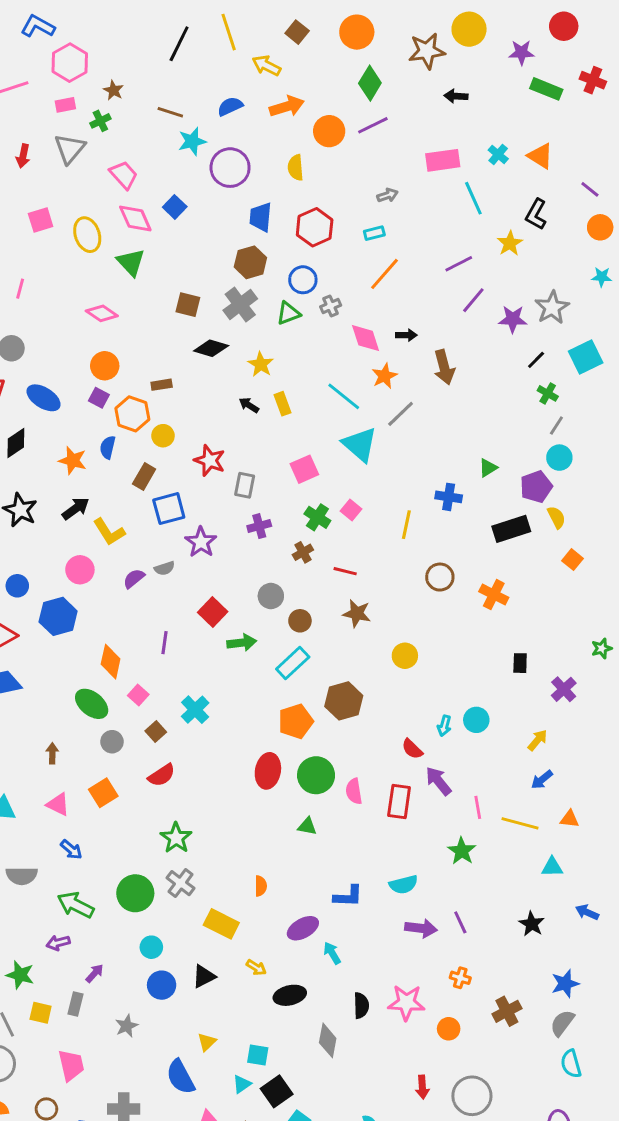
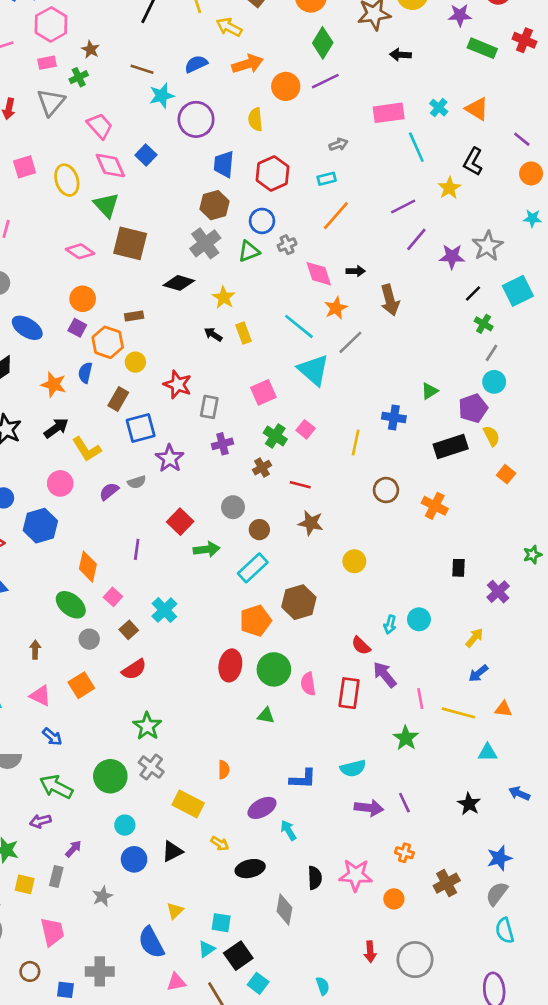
brown square: (188, 305) -> (130, 243), moved, size x1.5

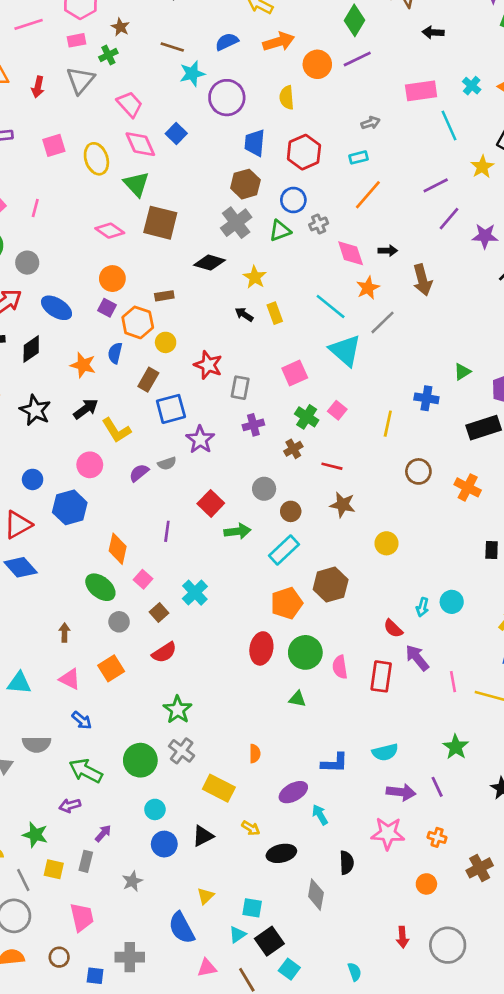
green star: (406, 738) -> (456, 747), moved
pink star: (356, 875) -> (388, 833), moved

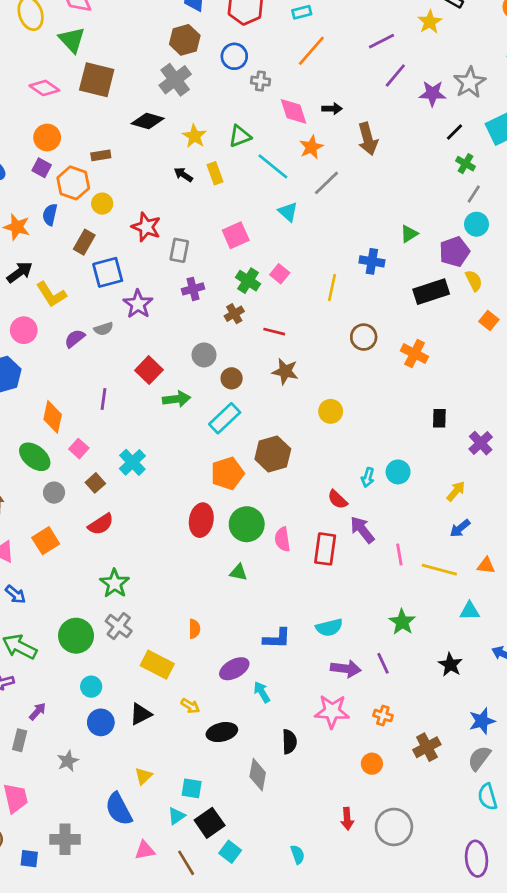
gray cross: (319, 224) -> (260, 81), turned 30
green triangle: (280, 231) -> (240, 136), moved
cyan triangle: (345, 350) -> (288, 212), size x0.6

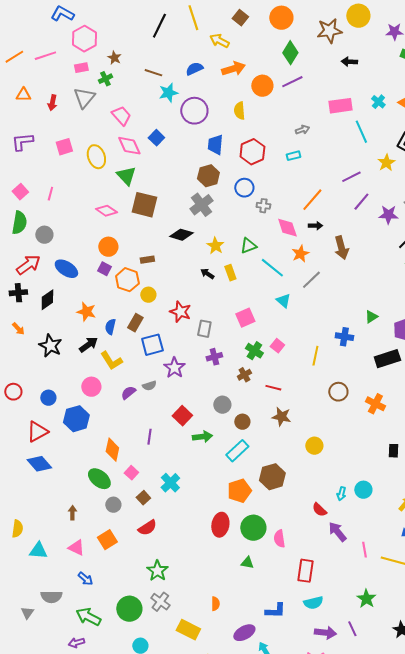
orange line: (311, 51) -> (312, 200), moved
blue semicircle: (50, 215) -> (110, 327), moved
red rectangle: (325, 549) -> (305, 571), moved

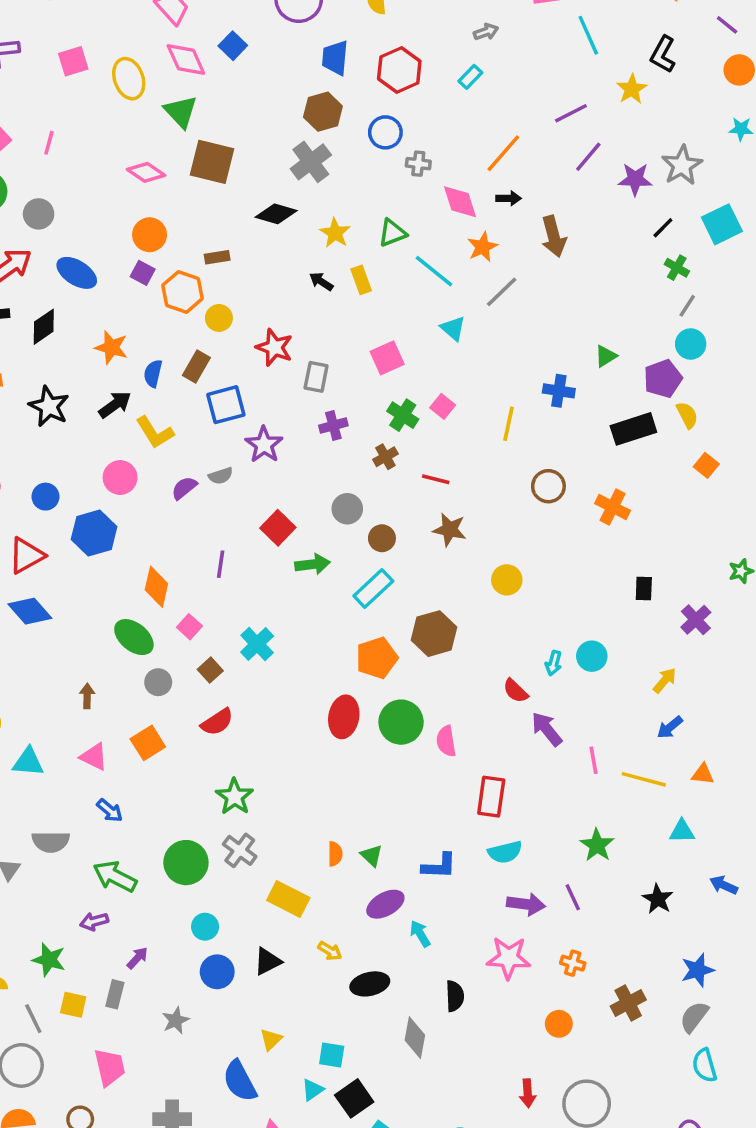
cyan rectangle: (293, 156) -> (470, 77), turned -32
green triangle: (247, 563) -> (372, 856), moved, turned 32

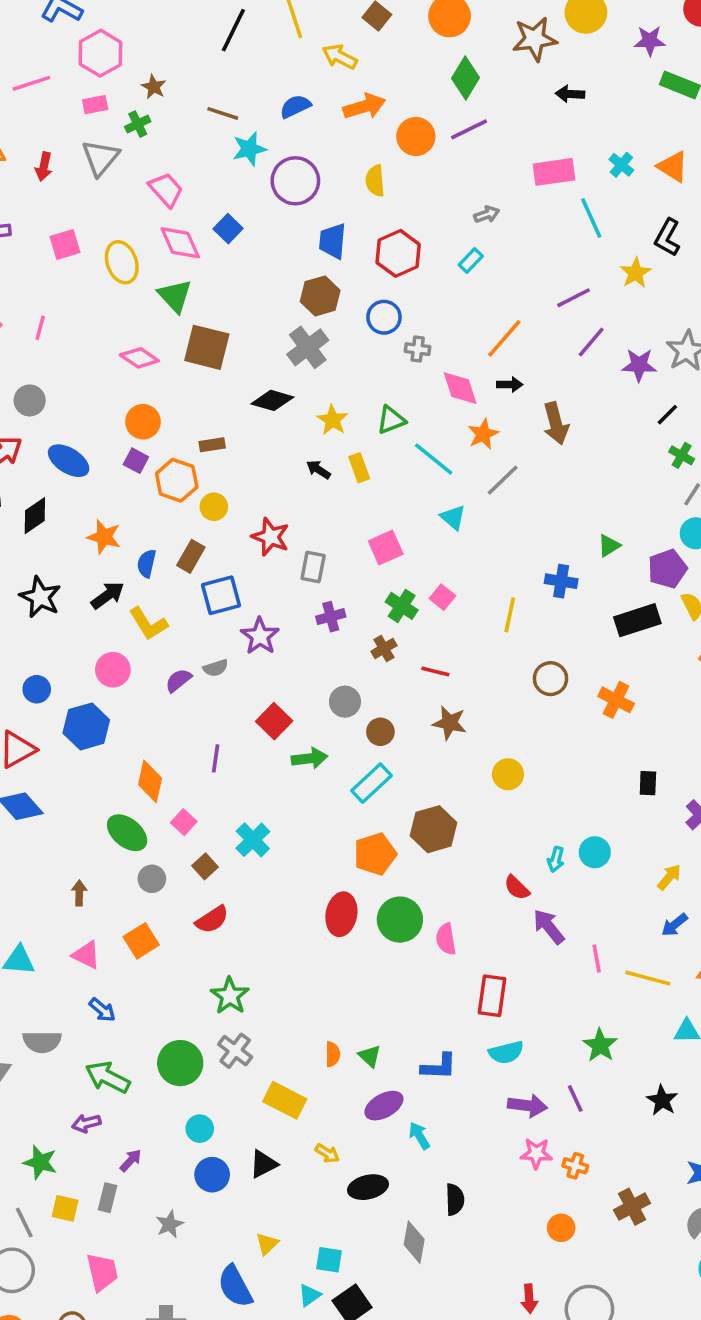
pink star: (509, 958) -> (536, 1153), moved, size x0.7

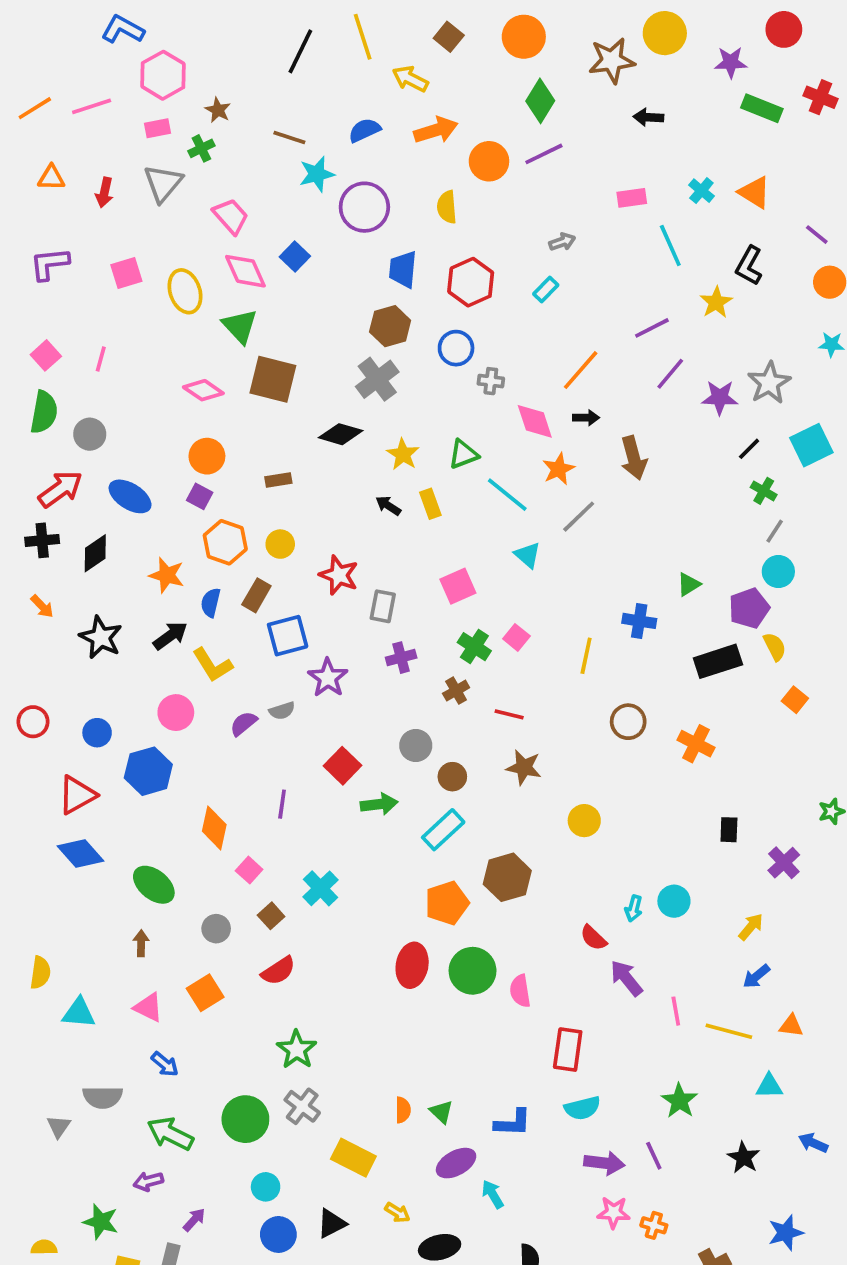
pink rectangle: (554, 172) -> (632, 198), size x0.7
orange hexagon: (177, 480) -> (225, 542), moved
green ellipse: (127, 833) -> (154, 885), moved

